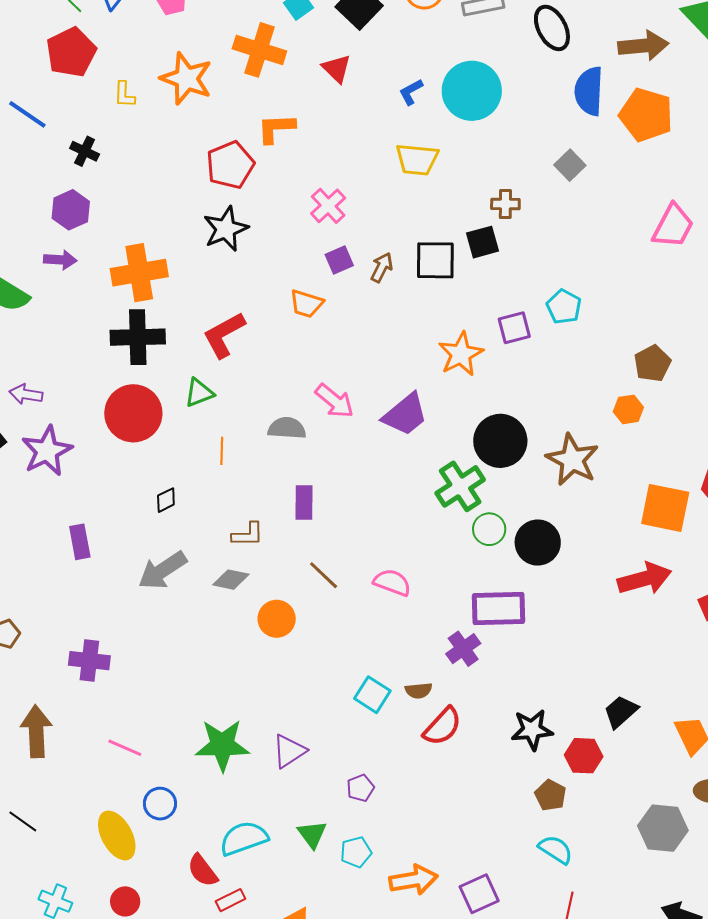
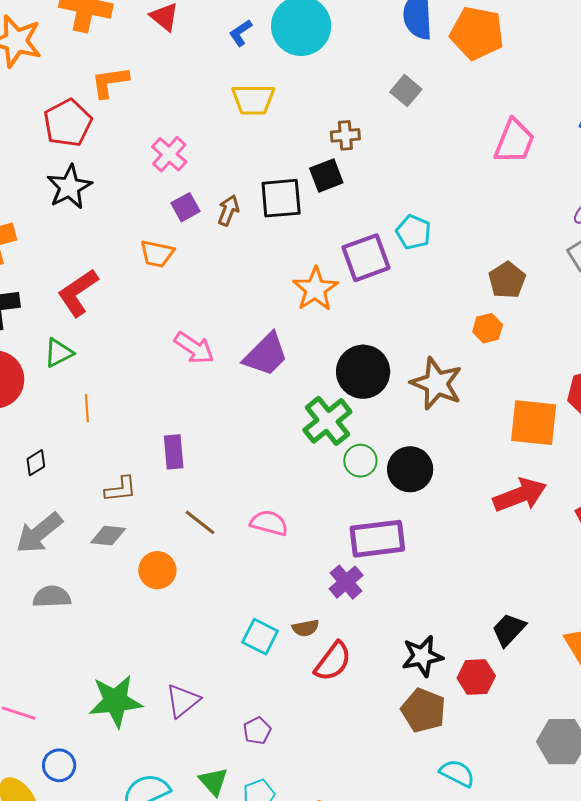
purple square: (514, 328) -> (366, 258), size x1.4
gray semicircle: (287, 428) -> (52, 597), moved
brown pentagon: (551, 795) -> (423, 710), moved, size x1.4

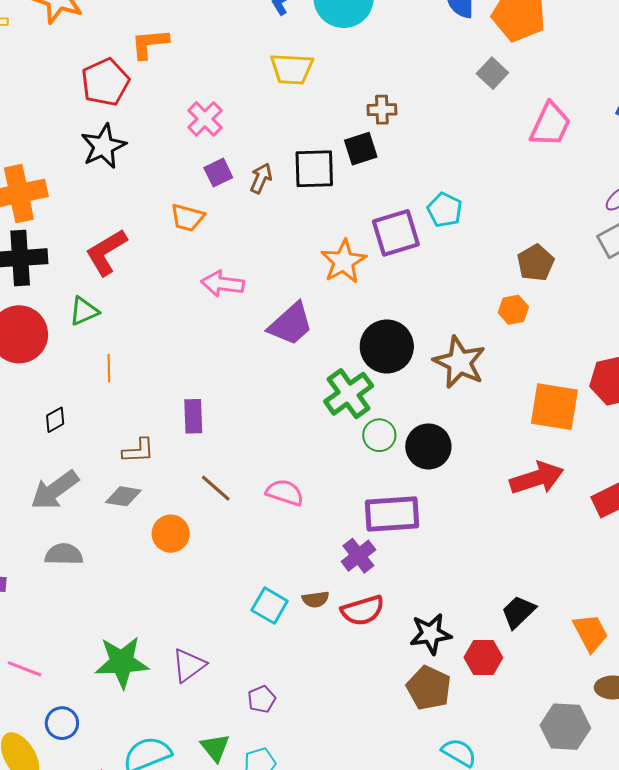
gray square: (406, 91) -> (492, 73), moved
pink arrow: (194, 348) -> (223, 284), moved, turned 150
red semicircle: (333, 661) -> (363, 610), moved, turned 33

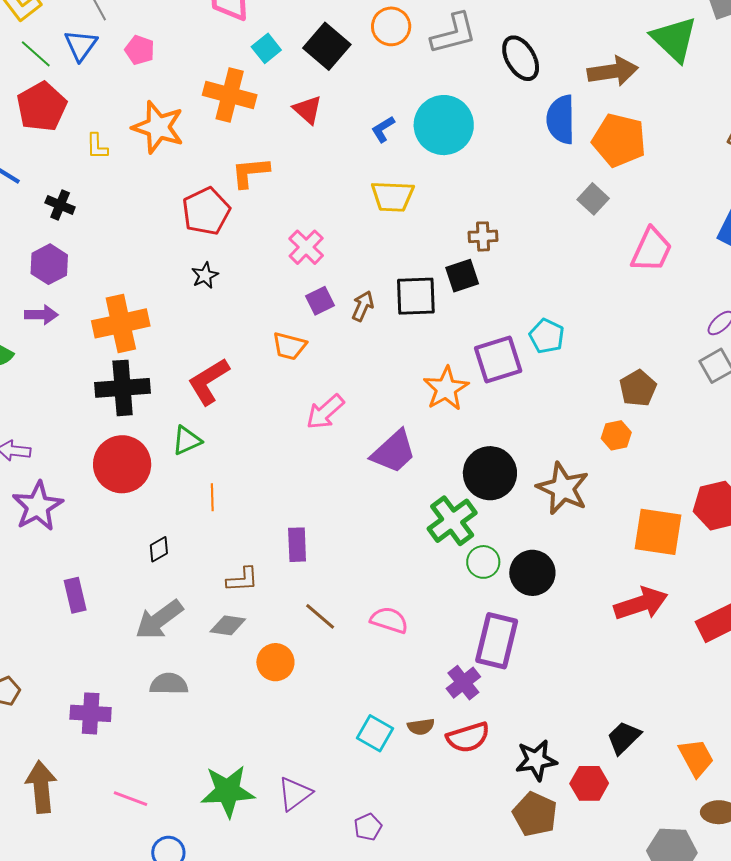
black star: (103, 146) -> (205, 275), size x0.6
pink arrow: (223, 284) -> (325, 412), turned -48
purple rectangle: (392, 514) -> (497, 641), turned -72

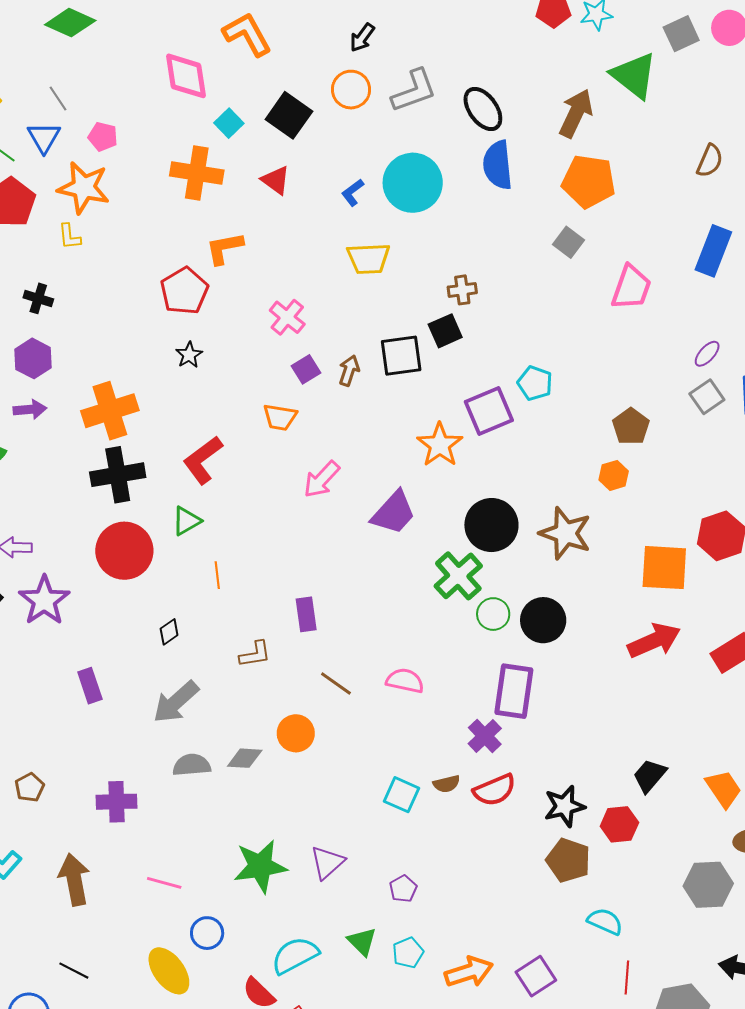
brown arrow: (613, 71) -> (576, 113), turned -51
blue semicircle: (561, 119) -> (498, 165), moved
orange star: (158, 127) -> (84, 188), moved
gray diamond: (228, 625) -> (245, 758), moved

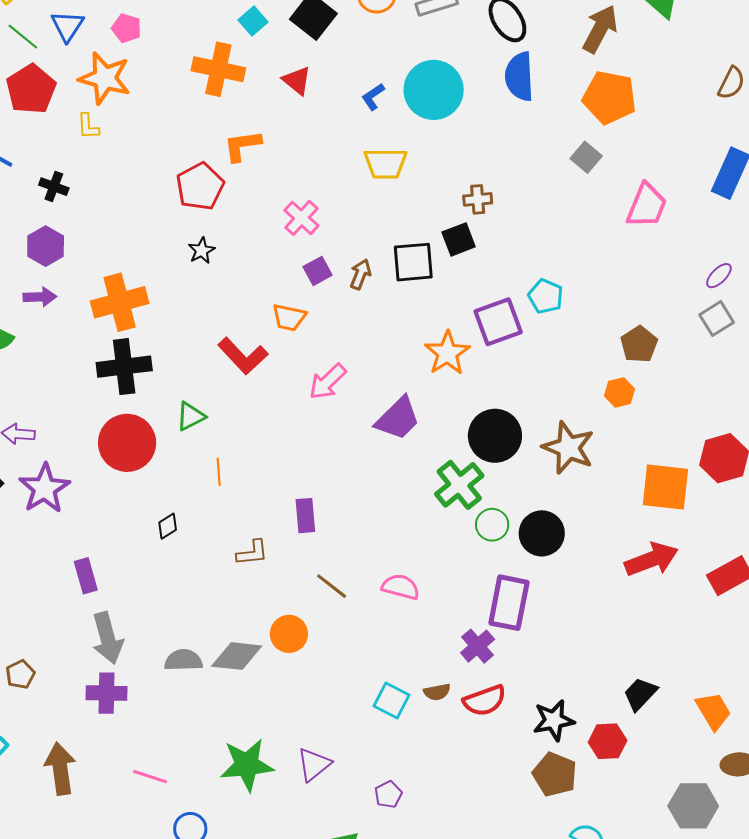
red L-shape: (203, 460) -> (243, 356), moved, turned -99
gray arrow: (176, 702) -> (107, 638), moved, turned -66
gray diamond: (245, 758) -> (237, 656), size x1.4

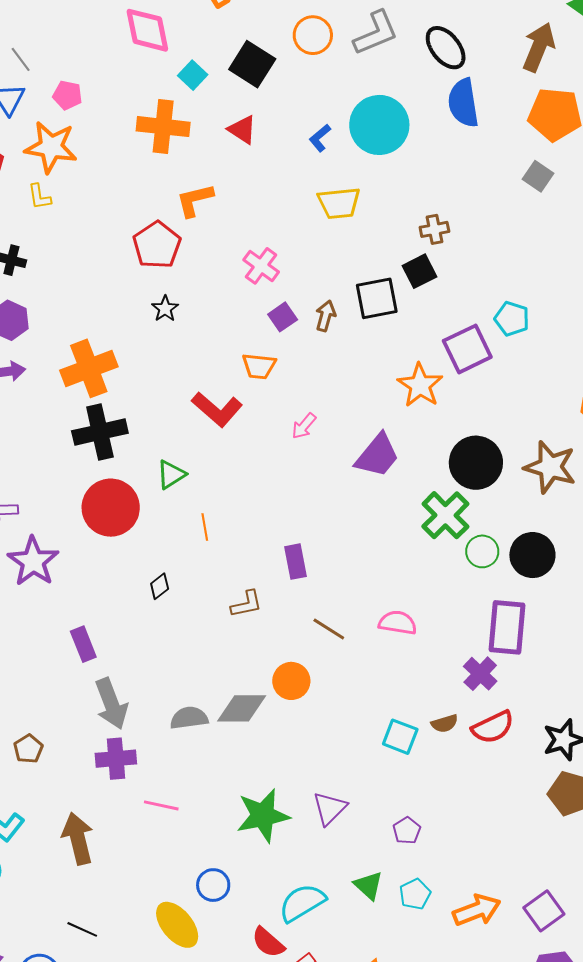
pink arrow: (328, 382) -> (304, 426), size x0.7
pink line: (150, 777) -> (161, 805), moved

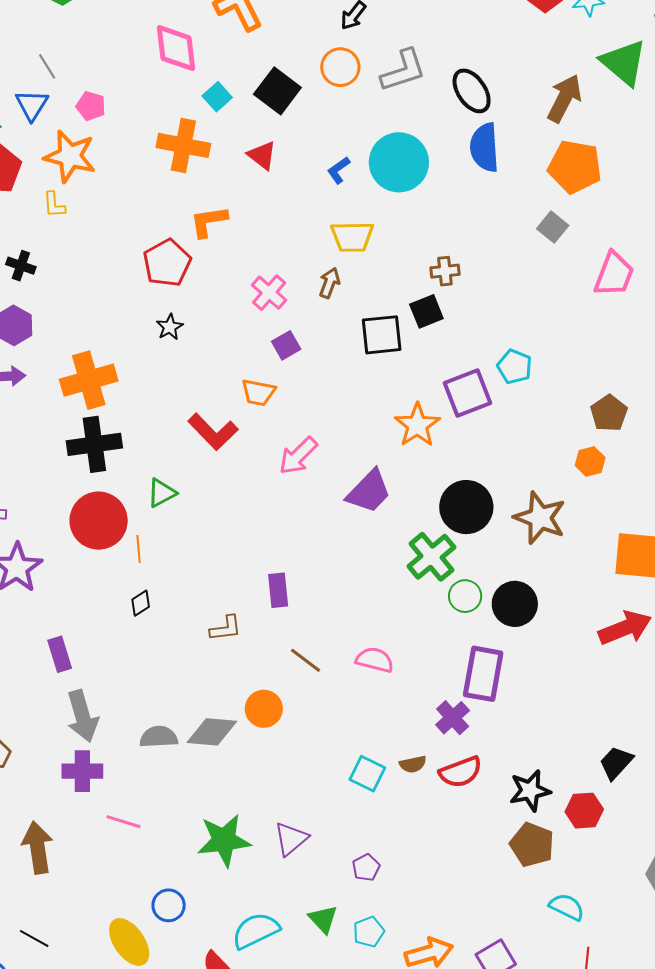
brown arrow: (326, 316) -> (329, 283), moved
pink arrow: (304, 426) -> (298, 456), size x1.5
orange line: (205, 527) -> (139, 549), moved

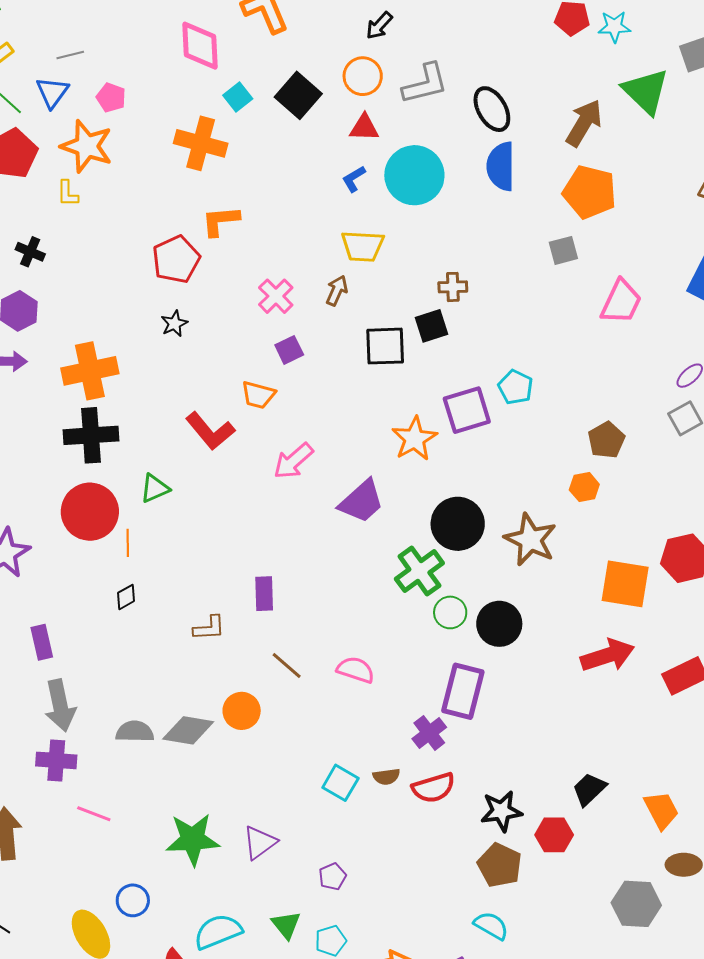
gray line: (47, 66) -> (70, 55), turned -76
red triangle: (262, 155) -> (364, 128), moved, turned -40
gray square: (553, 227) -> (563, 250), turned 32
cyan semicircle: (567, 907) -> (491, 926), moved

